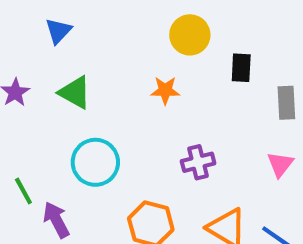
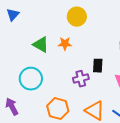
black rectangle: (241, 68) -> (98, 66), moved
green triangle: (75, 92) -> (41, 45), moved

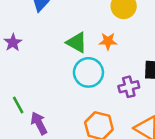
cyan circle: (31, 79) -> (88, 72), moved

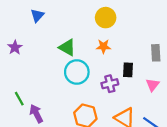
orange star: (108, 41) -> (103, 46), moved

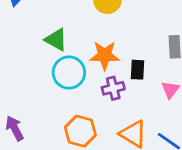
orange star: (103, 46) -> (105, 55), moved, size x1.5

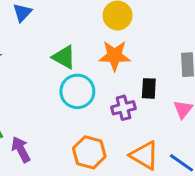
orange star: (105, 55) -> (115, 56), moved

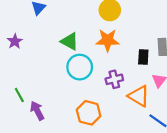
black rectangle: (149, 88) -> (143, 57), moved
orange triangle: (144, 155) -> (139, 96), moved

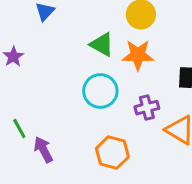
green triangle: (70, 41) -> (102, 44), moved

